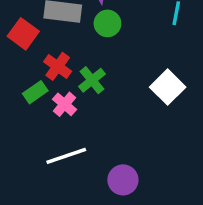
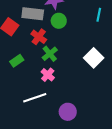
red cross: (58, 66) -> (39, 37), moved
pink cross: (65, 104) -> (48, 75), moved

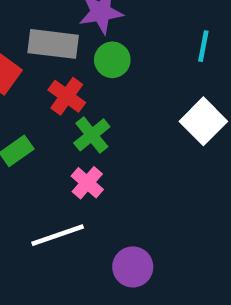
white square: (94, 58) -> (203, 121), moved

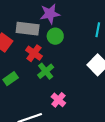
pink cross: (87, 183) -> (58, 100), moved

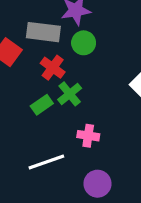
green rectangle: (11, 79) -> (42, 105), moved
pink cross: (58, 100) -> (88, 136), turned -32

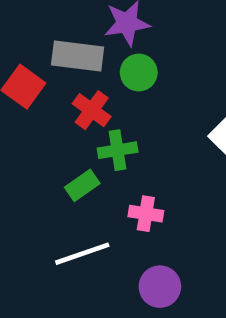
green cross: (70, 94) -> (118, 150), turned 30
green rectangle: (42, 105) -> (82, 185), moved

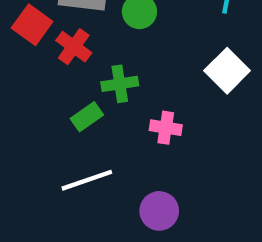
red cross: (92, 110) -> (74, 47), moved
pink cross: (146, 214) -> (166, 128), moved

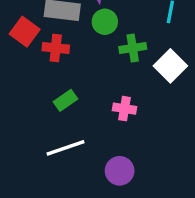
red cross: (74, 47) -> (56, 48), turned -30
green cross: (120, 84) -> (133, 48), moved

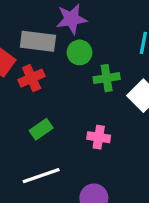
red cross: (56, 48) -> (32, 78), turned -30

